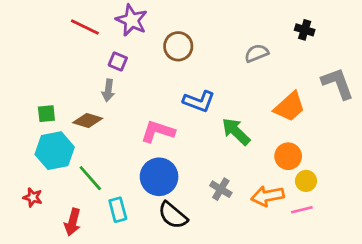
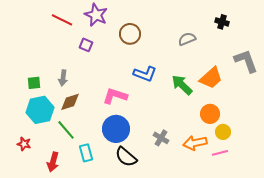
gray arrow: (108, 90) -> (63, 78), moved
brown diamond: (88, 120) -> (70, 102), moved, turned -35
green arrow: (236, 131) -> (182, 85), moved

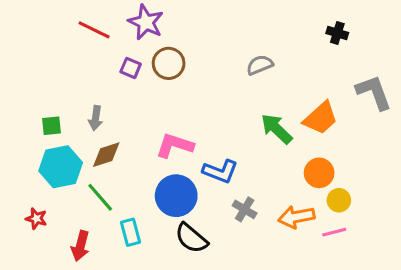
brown circle: (130, 34) -> (169, 63), moved
gray semicircle: (187, 39) -> (260, 65), moved
blue L-shape: (145, 74) -> (220, 171), moved

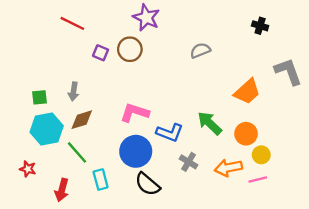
purple star: (146, 22) -> (146, 18), moved
green arrow: (277, 129) -> (210, 123), moved

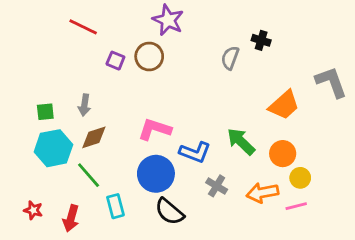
black cross: (260, 26) -> (261, 40), moved
gray semicircle: (200, 50) -> (230, 58), turned -48
red star: (28, 169) -> (33, 210), moved

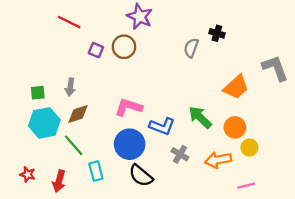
pink line: (296, 206) -> (246, 186), moved

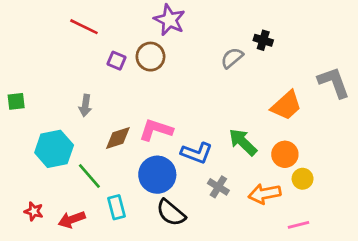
gray semicircle: (191, 48) -> (232, 58), turned 30
green square: (38, 93) -> (16, 101), moved
brown diamond: (78, 114) -> (118, 138), moved
red arrow: (59, 181) -> (72, 219), turned 55

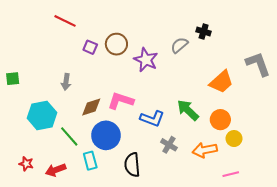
purple star: (169, 20) -> (146, 60), moved
blue circle: (157, 175) -> (106, 135), moved
black semicircle: (171, 213) -> (132, 165), turned 45

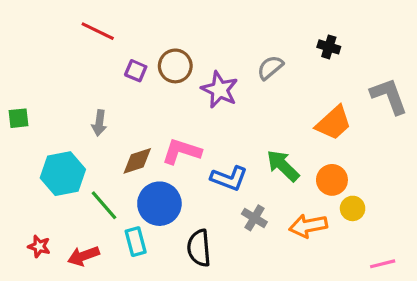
black cross: (204, 31) -> (329, 47), moved
pink line: (231, 174) -> (383, 264), moved

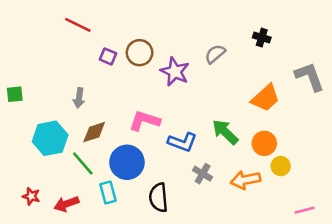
brown diamond: (137, 161) -> (94, 132), moved

